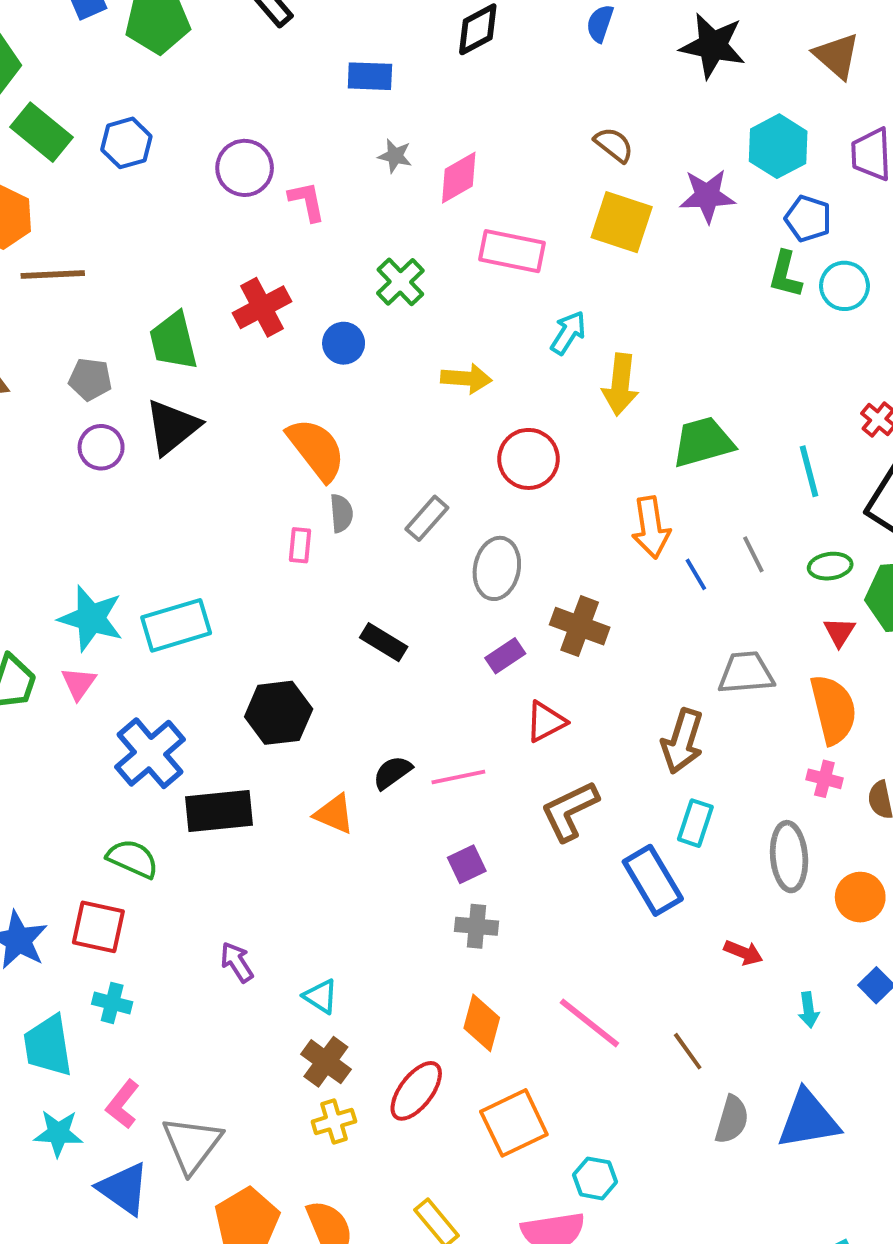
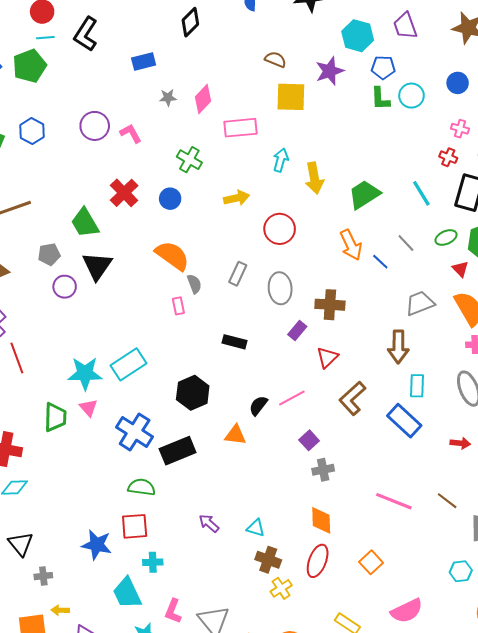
orange diamond: (482, 1023) -> (321, 520), moved
orange square: (514, 1123) -> (371, 562), size x0.7
cyan hexagon: (595, 1178) -> (461, 571), moved

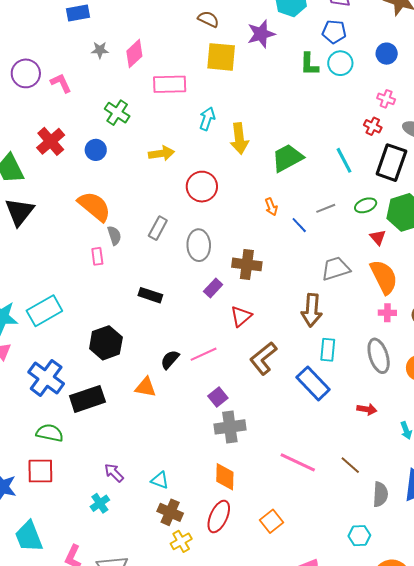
blue pentagon: (383, 67) -> (334, 32), moved
gray line: (406, 243) -> (326, 208), turned -72
orange arrow: (351, 245) -> (271, 207), size x0.6
gray cross: (323, 470) -> (230, 427), size x1.4
cyan cross: (153, 562) -> (100, 503), moved, turned -36

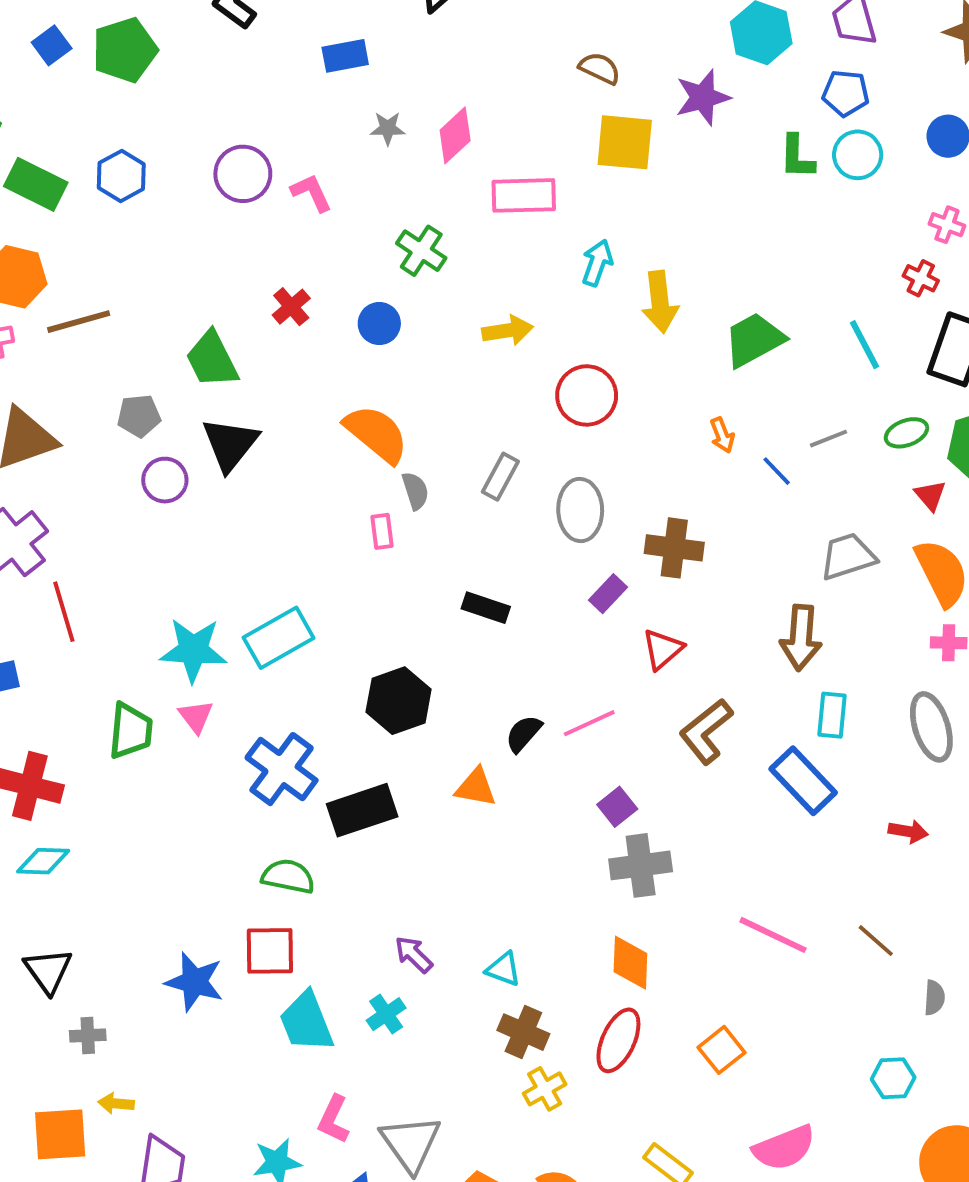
red cross: (51, 141) -> (291, 307), size x0.7
gray semicircle: (380, 494) -> (934, 998), size x0.7
cyan trapezoid: (29, 536) -> (306, 1022), moved

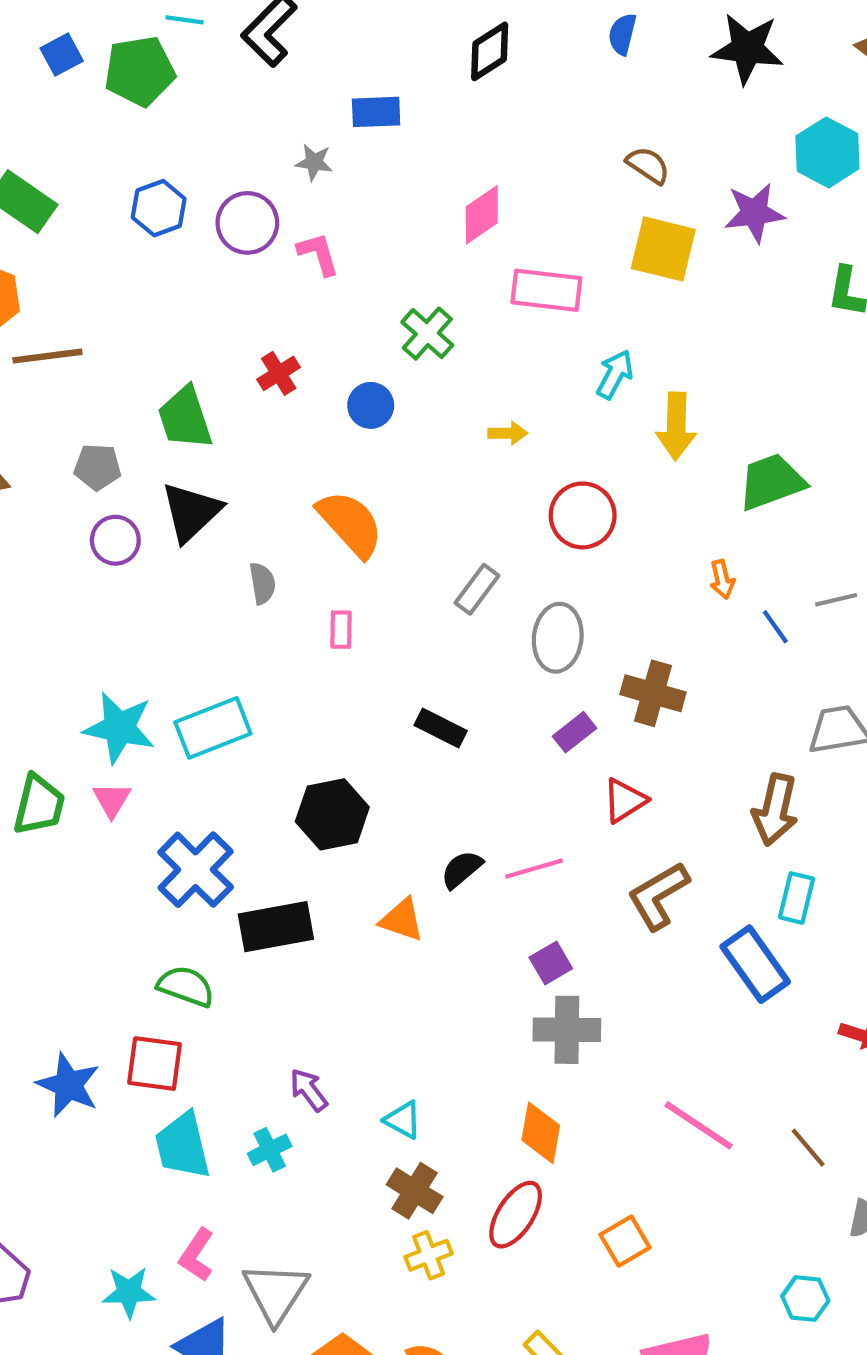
gray star: (388, 128) -> (314, 162), moved
blue hexagon: (121, 176) -> (159, 208), moved
yellow arrow: (508, 331) -> (508, 433), size x0.7
gray semicircle: (415, 491) -> (262, 583), moved

